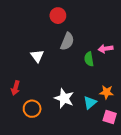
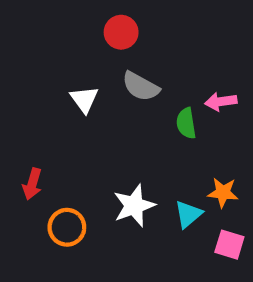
gray semicircle: (67, 41) -> (141, 86), turned 96
white triangle: (37, 56) -> (84, 99), moved
white star: (64, 98) -> (134, 206), turned 30

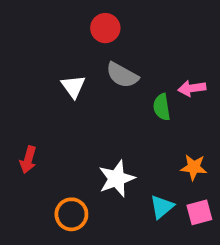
cyan triangle: (188, 214) -> (162, 207), moved
orange circle: (67, 227) -> (71, 214), moved
pink square: (229, 245) -> (199, 212), turned -32

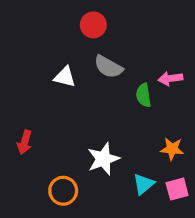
white triangle: (73, 86) -> (65, 77), turned -40

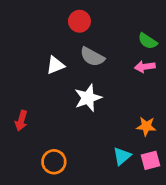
white triangle: (65, 77) -> (55, 65), turned -36
green semicircle: (144, 95) -> (148, 41), moved, turned -48
white star: (103, 159) -> (88, 98), moved

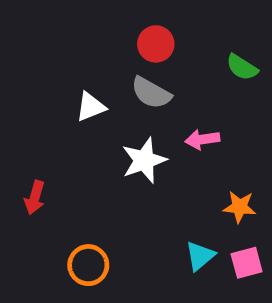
red circle: (79, 21) -> (156, 44), moved
pink arrow: (145, 67) -> (202, 139), moved

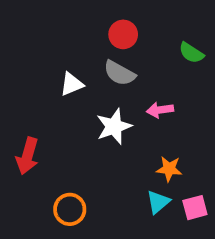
red arrow: (35, 198) -> (27, 156), size x1.4
orange star: (240, 207) -> (169, 169), moved

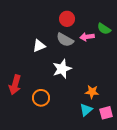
pink arrow: (160, 110) -> (87, 37), moved
orange circle: (70, 209) -> (41, 98), moved

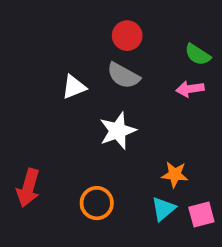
pink arrow: (87, 37) -> (190, 89), moved
red arrow: (15, 85) -> (28, 188), moved
orange circle: (41, 98) -> (97, 203), moved

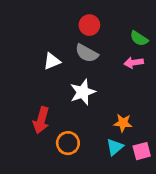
red arrow: (28, 188) -> (41, 120), moved

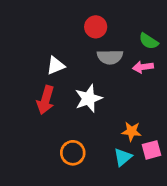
gray semicircle: (87, 53) -> (110, 57), moved, turned -30
red arrow: (41, 120) -> (46, 100), moved
pink square: (142, 151) -> (151, 150), moved

